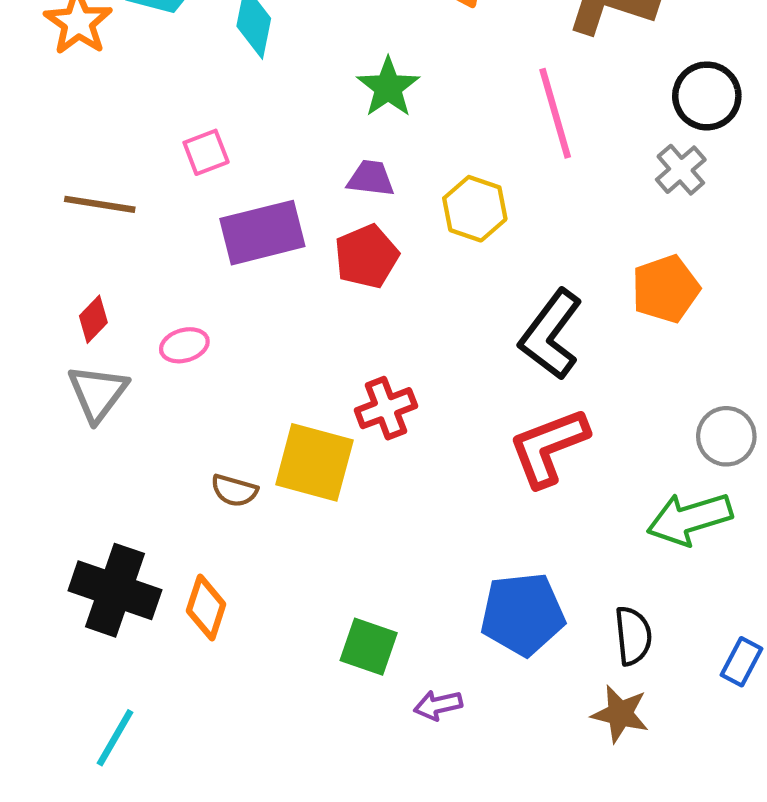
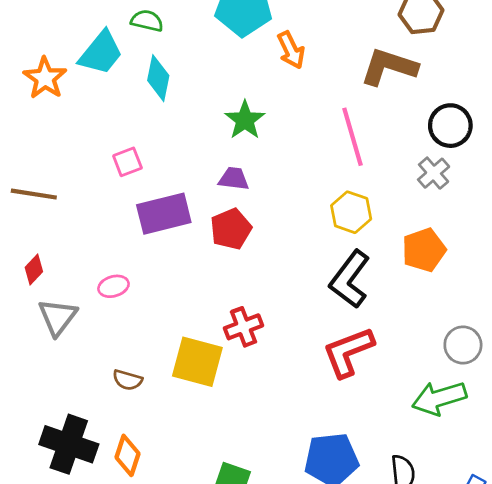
brown line: (100, 204) -> (34, 194), moved
yellow hexagon: (475, 209) -> (351, 212), moved
red diamond: (93, 319) -> (34, 270), moved
brown semicircle: (234, 491) -> (127, 380), moved

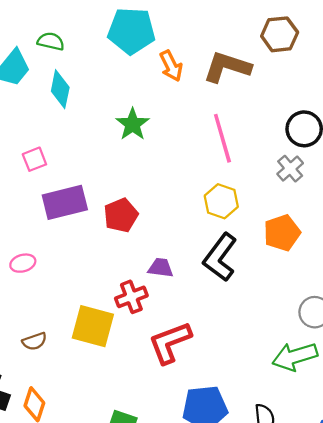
brown L-shape: (389, 67) -> (227, 67), moved
purple trapezoid: (234, 179) -> (161, 268), moved
red L-shape: (348, 352) -> (170, 342), moved
brown semicircle: (127, 380) -> (34, 341), turned -35

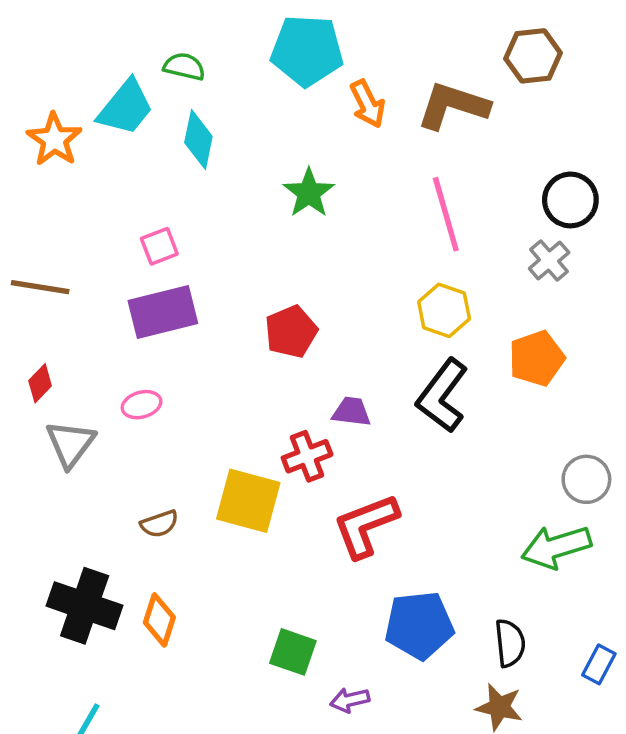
purple rectangle: (65, 202) -> (163, 312), moved

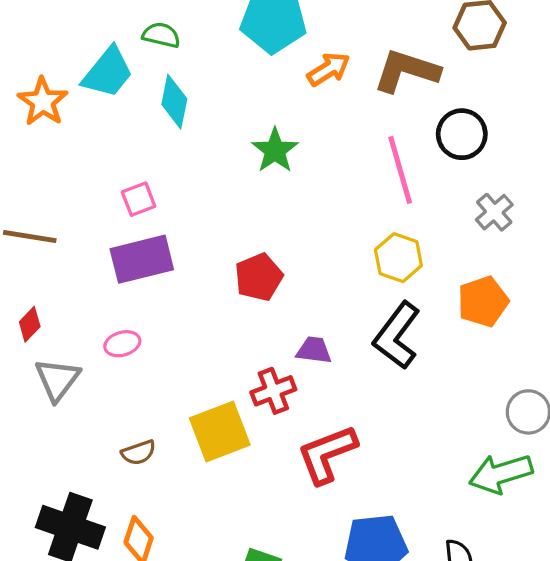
orange arrow: (368, 104) -> (329, 69), turned -96
black circle: (570, 200) -> (462, 134), moved
yellow square: (248, 501) -> (220, 431), turned -36

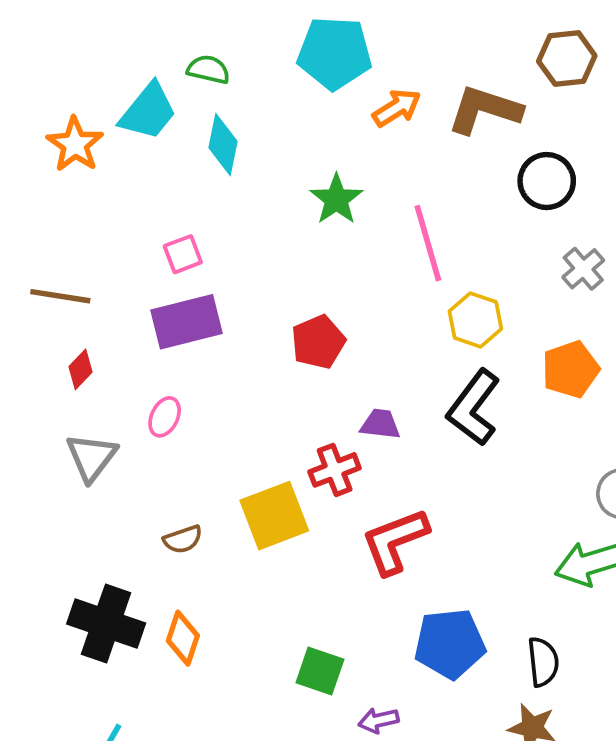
pink line: (400, 170) -> (428, 243), moved
red diamond: (30, 324) -> (80, 369), moved
pink ellipse: (122, 344) -> (165, 417), turned -48

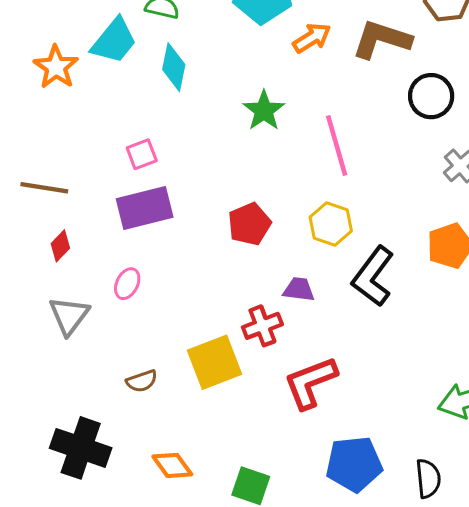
yellow hexagon: (475, 320) -> (331, 224), moved
orange diamond: (183, 638) -> (172, 465), moved, turned -54

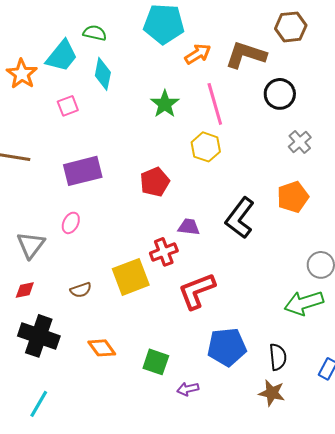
pink line: (337, 146) -> (215, 104), moved
pink square: (142, 154) -> (68, 106), moved
yellow hexagon: (331, 224) -> (206, 147), moved
red diamond: (60, 246) -> (25, 290), moved, turned 35

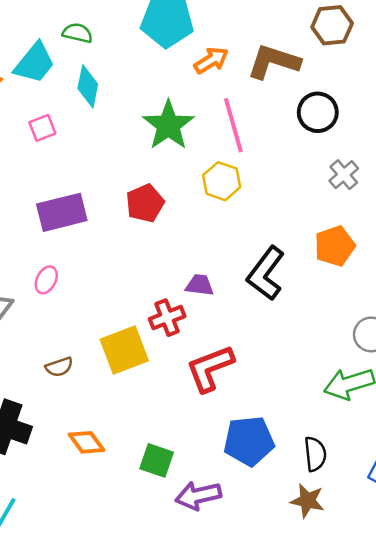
green star: (165, 104) -> (168, 125), size x1.4
red pentagon: (155, 182) -> (145, 203), moved
purple arrow: (188, 389) -> (198, 496), size x1.6

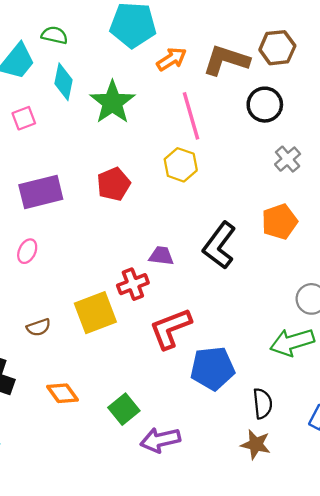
brown hexagon: (332, 25) -> (277, 48), moved
green star: (168, 125) -> (112, 102), moved
blue pentagon: (249, 441) -> (213, 368), moved
green square: (157, 460) -> (124, 409), turned 32

